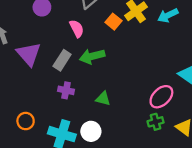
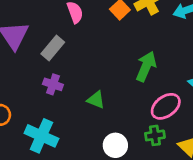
green arrow: (92, 56) -> (146, 66), moved, turned 120
white circle: (91, 131) -> (115, 145), moved

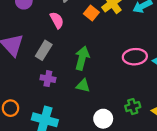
green arrow: (146, 66) -> (82, 58), moved
pink ellipse: (166, 106) -> (135, 57), moved, turned 40

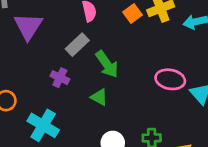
gray rectangle: (44, 50) -> (77, 45), moved
green arrow: (82, 58) -> (107, 64), turned 115

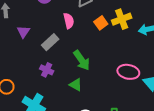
purple triangle: (28, 26) -> (23, 32), size x0.6
gray rectangle: (77, 45) -> (50, 42), moved

